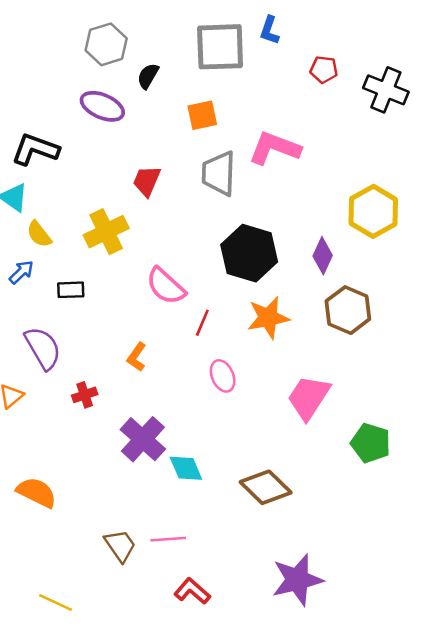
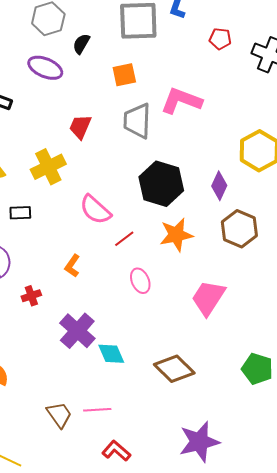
red line: (202, 323) -> (124, 239), turned 30
green pentagon: (371, 443) -> (257, 369), moved

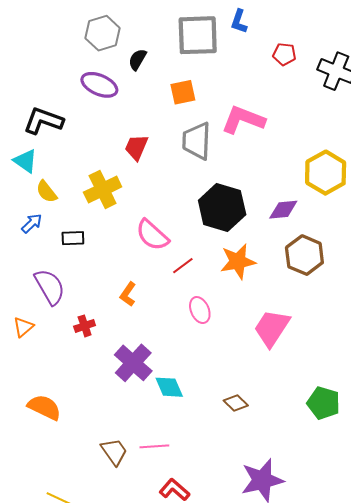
purple diamond: (219, 186) -> (283, 210), turned 60
brown diamond: (174, 369) -> (236, 403), size x0.6

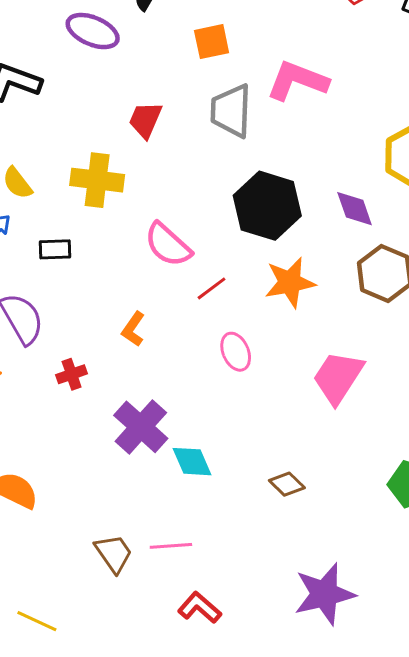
yellow cross: (103, 190) -> (97, 180), turned 33
purple diamond: (283, 210) -> (355, 209), turned 76

